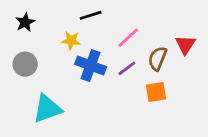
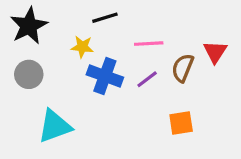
black star: (25, 22) -> (29, 26), size x1.6
pink line: (128, 38) -> (149, 44), turned 40
orange square: (156, 92) -> (181, 123), moved

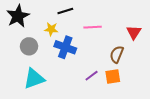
brown semicircle: (183, 68) -> (117, 54), moved
gray circle: (29, 74) -> (29, 46), moved
purple line: (147, 79) -> (92, 76), moved

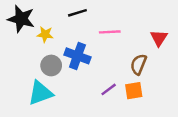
black star: (18, 16) -> (21, 19), turned -30
yellow star: (51, 29) -> (45, 34), moved
gray circle: (29, 46) -> (51, 66), moved

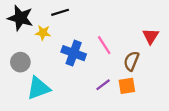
black line: (77, 13) -> (60, 12), moved
pink line: (110, 32) -> (104, 45), moved, turned 60
gray circle: (51, 66) -> (20, 62), moved

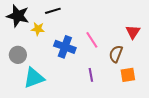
purple line: (103, 85) -> (91, 75), turned -64
orange square: (127, 86) -> (128, 75), moved

